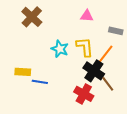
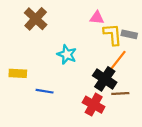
yellow L-shape: (85, 47) -> (113, 34), moved
yellow rectangle: (23, 72) -> (18, 73), moved
brown line: (108, 84) -> (120, 93), turned -56

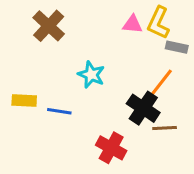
yellow L-shape: (113, 34) -> (158, 23), moved, turned -150
blue line: (45, 91) -> (59, 111), moved
red cross: (94, 105) -> (111, 148), moved

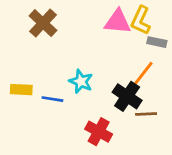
pink triangle: (133, 24) -> (118, 22), size x1.5
cyan star: (91, 75) -> (81, 81), moved

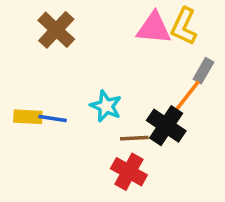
gray rectangle: (157, 42) -> (203, 71), moved, turned -72
blue line: (52, 99) -> (53, 119), moved
brown line: (146, 114) -> (134, 138), moved

